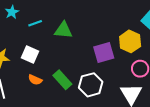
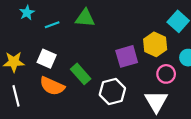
green triangle: (63, 30) -> (85, 18), moved
orange semicircle: (35, 80) -> (52, 86), size x1.6
green rectangle: (62, 80) -> (81, 74), moved

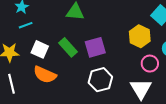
cyan line: (52, 25) -> (26, 25), moved
purple square: (127, 56) -> (95, 47), moved
green rectangle: (81, 74) -> (68, 47), moved

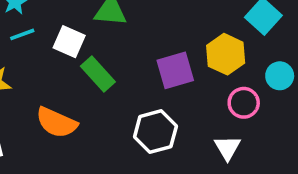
purple square: (95, 47) -> (175, 70), moved
white square: (40, 49) -> (69, 42), moved
white triangle: (141, 89) -> (227, 148), size x0.7

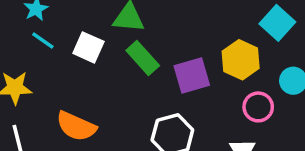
cyan line: (22, 34) -> (43, 40), turned 55
green rectangle: (98, 74) -> (143, 58), moved

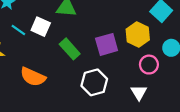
cyan line: (43, 40) -> (18, 30), moved
green rectangle: (143, 58) -> (70, 49), moved

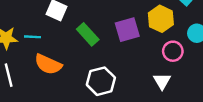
cyan line: (18, 30) -> (33, 37), moved, turned -32
white hexagon: (94, 82) -> (101, 81), moved

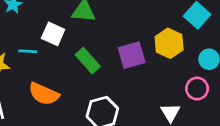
cyan line: (33, 37) -> (28, 51), moved
pink circle: (173, 51) -> (197, 89), moved

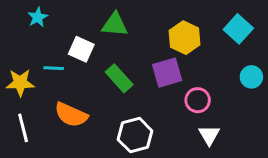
yellow hexagon: (169, 43) -> (185, 38), moved
pink circle: (197, 89) -> (198, 100), moved

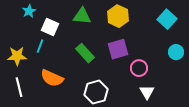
yellow hexagon: (185, 38) -> (118, 16), moved
white square: (81, 49) -> (50, 27), moved
cyan line: (54, 68) -> (40, 46), turned -72

